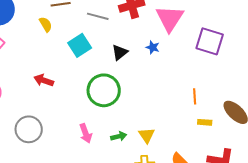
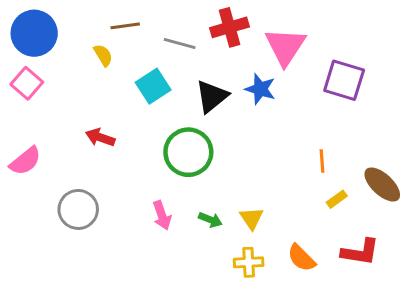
blue star: (153, 47) -> (260, 89), size x1.5
black triangle: (120, 52) -> (212, 96), size x1.4
yellow rectangle: (205, 122) -> (337, 199), turned -40
green arrow: (119, 136) -> (210, 220), turned 35

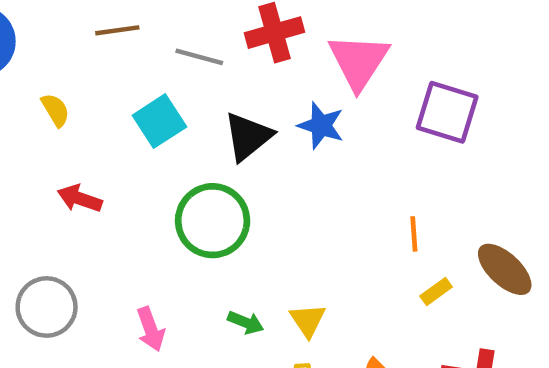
yellow semicircle: (103, 55) -> (55, 110), moved
pink arrow: (162, 215) -> (151, 329), moved

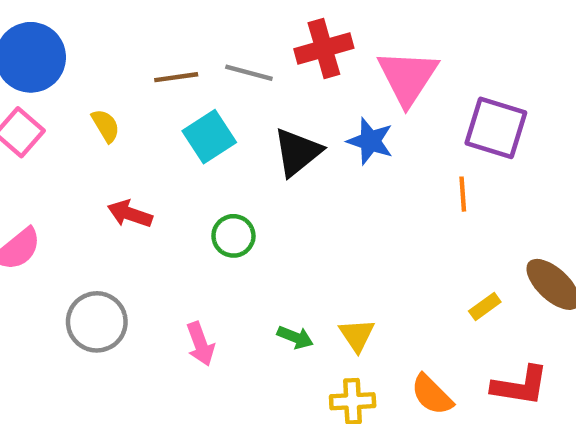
brown line: (117, 30) -> (176, 77), moved
green circle: (213, 221) -> (233, 236), moved, size x0.6
orange line: (414, 234) -> (463, 194), moved

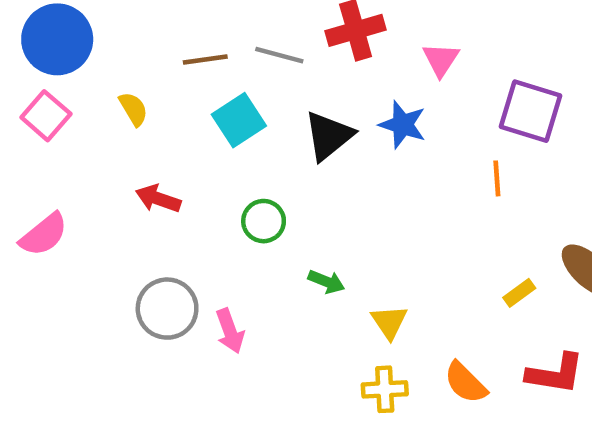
pink triangle: (408, 77) -> (441, 60), size x0.6
gray circle: (97, 322) -> (167, 309), moved
green arrow: (295, 337) -> (326, 282), moved

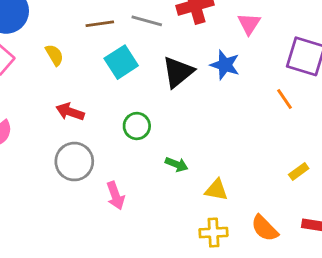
orange line: (497, 178) -> (285, 99), turned -30
gray circle: (167, 309) -> (74, 162), moved
yellow triangle: (389, 322) -> (216, 190), turned -45

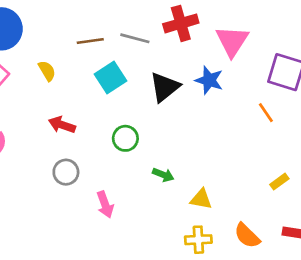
pink triangle: (249, 24) -> (232, 41), size x1.5
gray circle: (74, 162) -> (66, 172), size x0.7

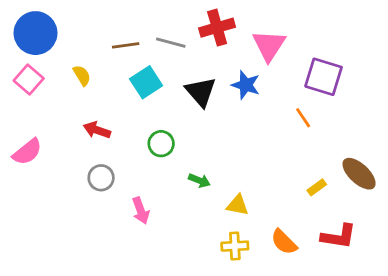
black triangle: (165, 87) -> (201, 92), turned -32

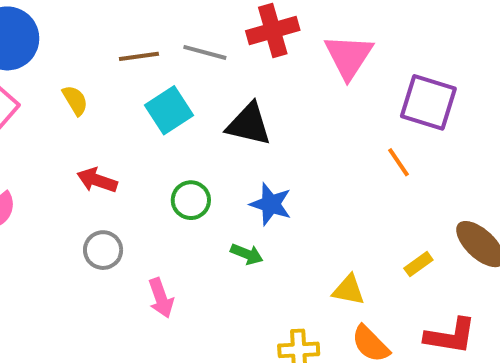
blue star: (246, 85) -> (271, 204), moved
black triangle: (201, 92) -> (249, 124), turned -36
yellow triangle: (238, 205) -> (349, 290), moved

